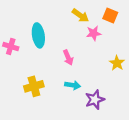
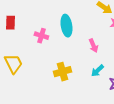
cyan arrow: (73, 85) -> (97, 71), turned 128

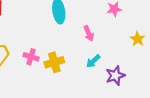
pink cross: (41, 36) -> (31, 57), moved

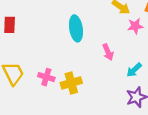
cyan arrow: (93, 61) -> (134, 70), moved

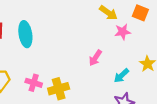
cyan ellipse: (76, 28) -> (25, 34), moved
pink arrow: (108, 52) -> (95, 58), turned 56

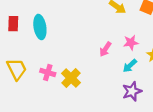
pink star: (123, 32) -> (131, 42), moved
yellow cross: (59, 89) -> (71, 78), turned -30

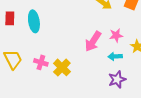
pink arrow: (105, 49) -> (93, 41), size x1.5
cyan arrow: (130, 66) -> (115, 56), turned 40

